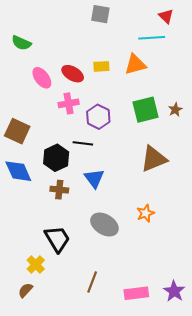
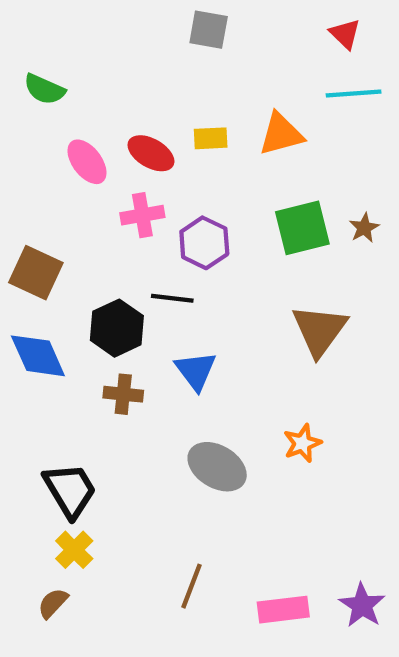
cyan line: (152, 38) -> (354, 94), moved
brown triangle: (154, 159) -> (319, 330), turned -32
black trapezoid: (57, 239) -> (70, 490), moved

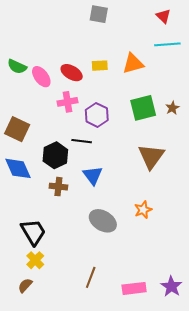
green semicircle: (44, 89) -> (17, 67), moved

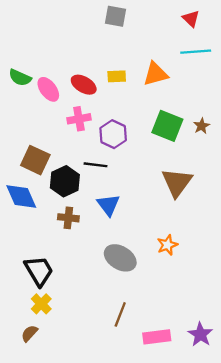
green square: (143, 108) -> (167, 126), turned 36
brown square: (17, 129) -> (35, 160), moved
brown line: (91, 277) -> (120, 314), moved

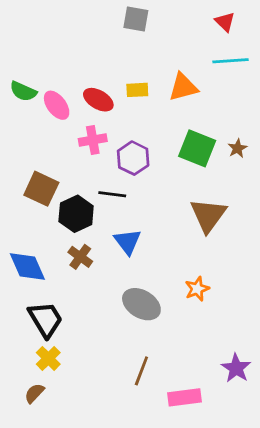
blue diamond: (21, 197) -> (27, 267), moved
brown cross: (68, 218) -> (80, 257), turned 30
purple star: (200, 334) -> (236, 368), moved

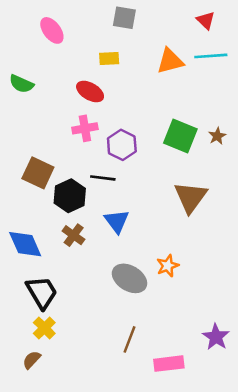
orange triangle: (183, 87) -> (170, 61), moved
yellow rectangle: (137, 90) -> (109, 58), moved
pink ellipse: (57, 105) -> (52, 30), moved
orange star: (197, 289) -> (168, 266), moved

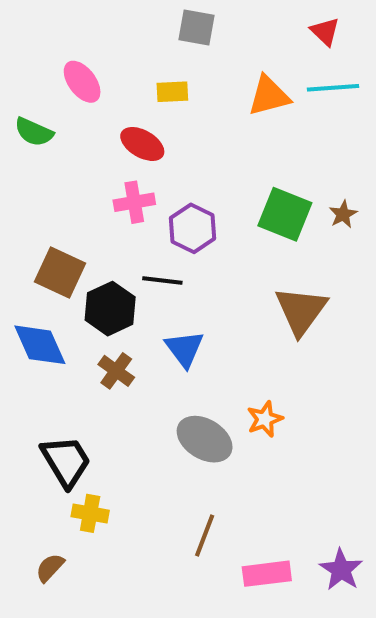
pink ellipse: (52, 30) -> (82, 82), moved
blue diamond: (25, 244) -> (40, 345), moved
yellow cross: (44, 328) -> (90, 513), moved, turned -35
purple star: (216, 337) -> (341, 570), moved

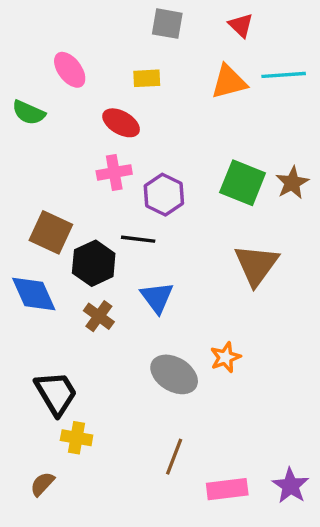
red triangle: (325, 32) -> (241, 25), moved
brown star: (343, 214) -> (292, 183), size x1.4

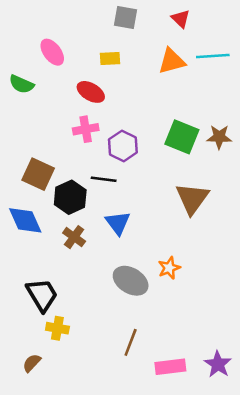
brown star: (292, 183) -> (219, 137), turned 30

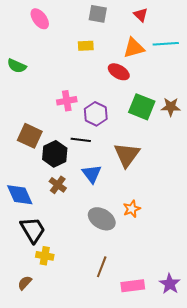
pink ellipse: (52, 52) -> (40, 19), moved
red ellipse: (91, 92) -> (119, 72), moved
brown triangle: (192, 199) -> (127, 155), moved
blue diamond: (25, 220) -> (20, 195), moved

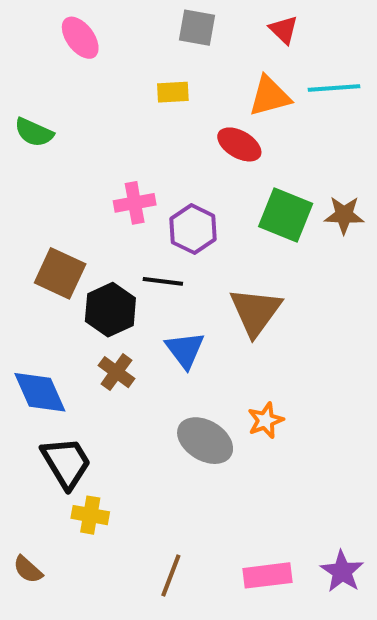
brown line: (102, 267) -> (171, 575), moved
brown semicircle: (25, 283) -> (28, 569), moved, turned -91

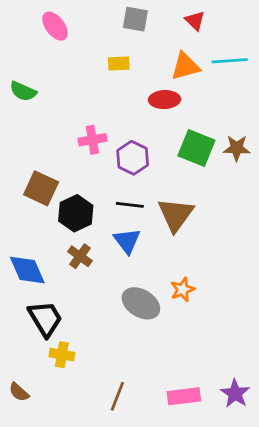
red ellipse: (239, 144) -> (164, 100), turned -32
black line: (163, 281) -> (130, 205), moved

